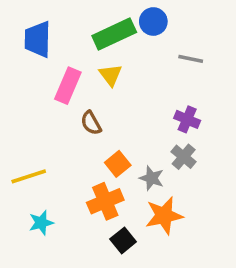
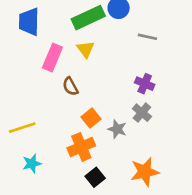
orange star: (164, 216) -> (145, 172), moved

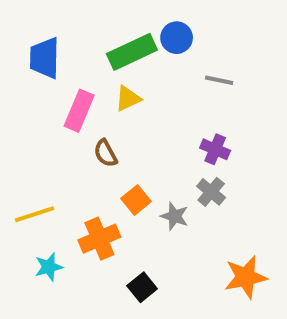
yellow triangle: (85, 49) -> (128, 99), turned 42
orange cross: (81, 147) -> (99, 239), moved
orange star: (145, 172) -> (246, 277), moved

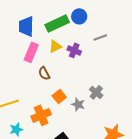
blue trapezoid: (45, 58) -> (26, 26), moved
gray line: (219, 80) -> (100, 37), turned -32
purple cross: (215, 149) -> (74, 50), moved

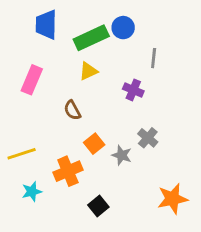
blue trapezoid: (26, 26) -> (46, 25), moved
gray line: (100, 37) -> (154, 58), turned -64
purple cross: (74, 50) -> (133, 90), moved
pink rectangle: (31, 52) -> (32, 80), moved

